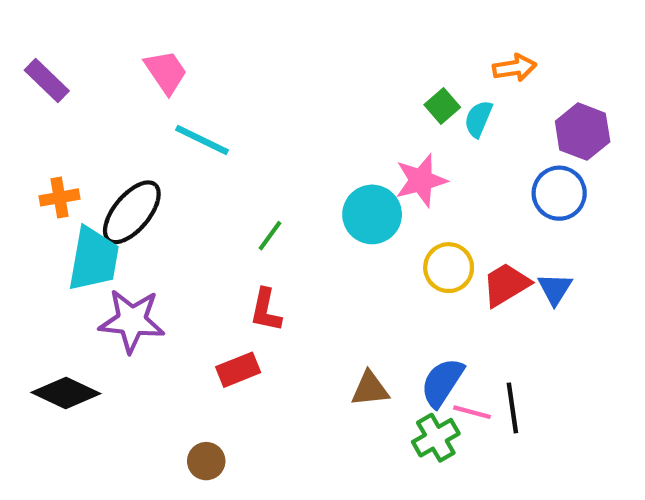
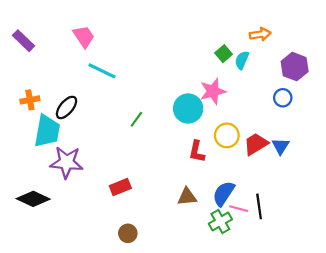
blue circle: (559, 193) -> (283, 98), size x0.7
black ellipse: (132, 212) -> (67, 107), size x0.7
red L-shape: (266, 310) -> (197, 152), moved
brown circle: (206, 461) -> (128, 233), moved

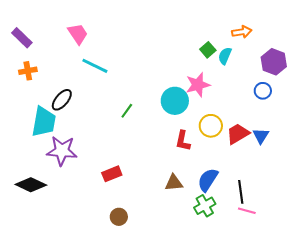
orange cross: (30, 100) -> (28, 71), moved
pink line: (239, 209) -> (247, 211), moved

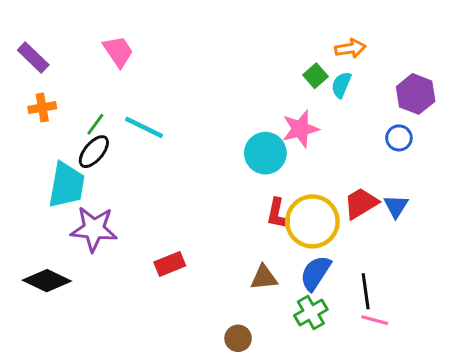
orange arrow: (242, 32) -> (350, 48), moved
cyan line: (95, 66) -> (144, 127), moved
green line: (127, 111) -> (95, 124), moved
yellow circle: (211, 126) -> (312, 221), moved, size x1.5
brown circle: (119, 217) -> (238, 338), moved

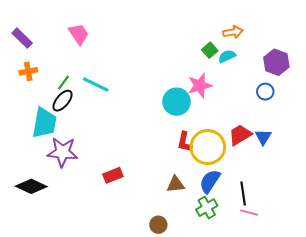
cyan semicircle: (341, 85) -> (227, 56), turned 42

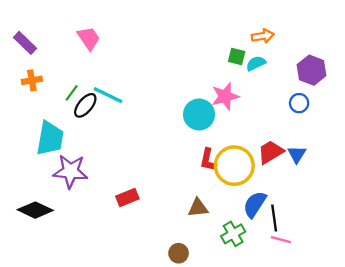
green square: (210, 50) -> (237, 56), turned -35
black ellipse: (63, 101) -> (85, 105), moved
blue semicircle: (210, 181) -> (255, 204), moved

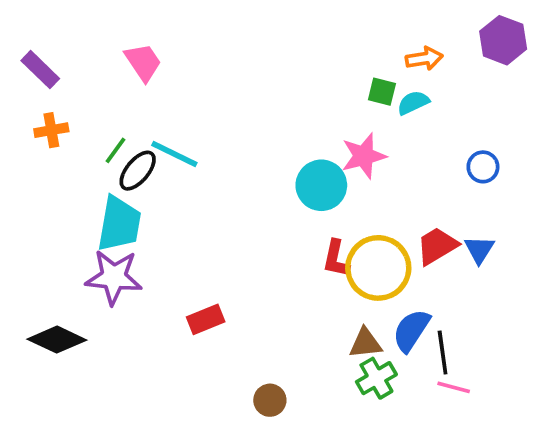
purple hexagon: (312, 70) -> (503, 40), moved
cyan trapezoid: (50, 138) -> (119, 224), moved
brown triangle: (198, 208) -> (365, 343), moved
brown circle: (179, 253) -> (270, 400), moved

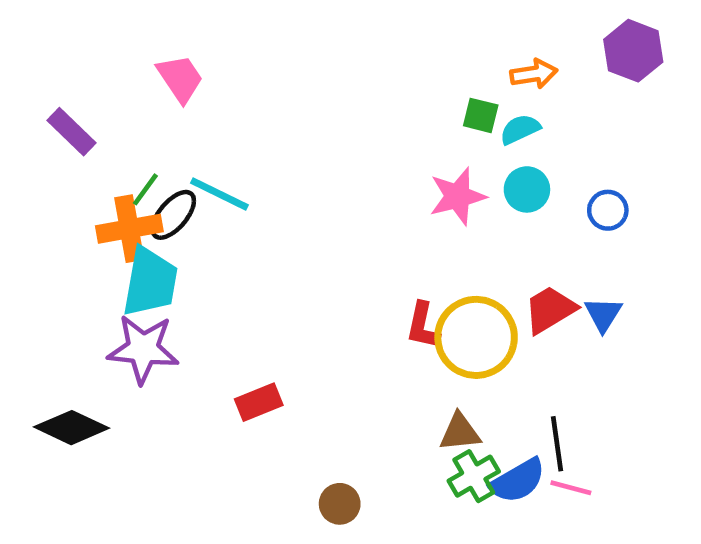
purple rectangle: (40, 70) -> (71, 132), moved
orange cross: (51, 130) -> (129, 229), moved, size x1.5
cyan circle: (321, 185) -> (527, 189), moved, size x0.7
blue semicircle: (411, 330) -> (518, 481), moved, turned -153

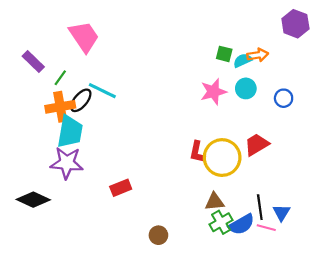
orange arrow: (534, 74) -> (258, 55), moved
pink trapezoid: (180, 78) -> (84, 37), size x1.4
green line: (145, 189) -> (60, 78), moved
blue triangle: (603, 314) -> (281, 213), moved

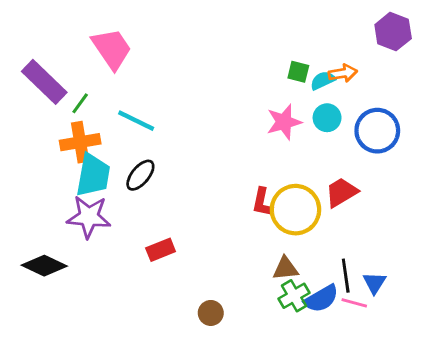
purple rectangle: (33, 61) -> (44, 82), size x1.5
blue circle: (284, 98) -> (377, 131), size x1.8
black ellipse: (81, 100) -> (140, 175), moved

